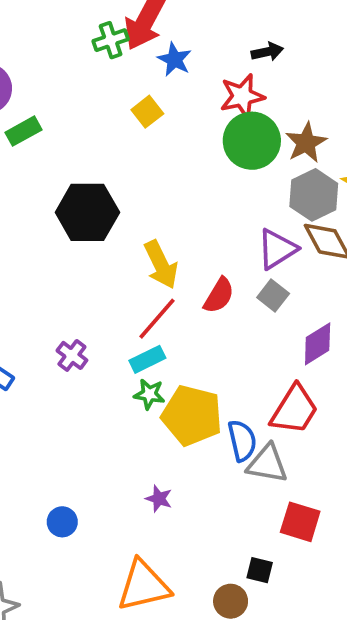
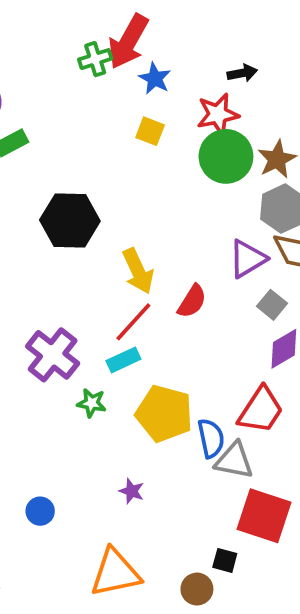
yellow square: (147, 112) -> (150, 131), moved, turned -32
gray square: (273, 295) -> (272, 305), moved
purple cross: (72, 355) -> (53, 355), size x1.8
green star: (149, 394) -> (92, 403), moved
red square: (300, 522) -> (264, 516), size x1.4

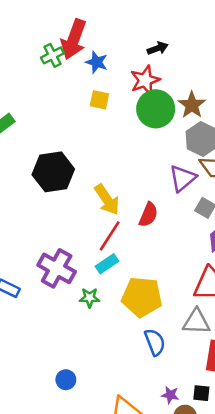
blue semicircle: (211, 438) -> (155, 342), moved
purple star: (132, 491) -> (170, 395), moved

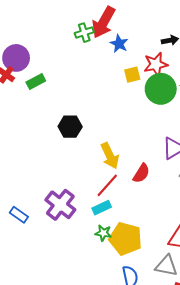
yellow square: (99, 100) -> (132, 75), moved, turned -35
black hexagon: (53, 172) -> (70, 127), size x0.7
green star: (90, 298) -> (103, 233), moved

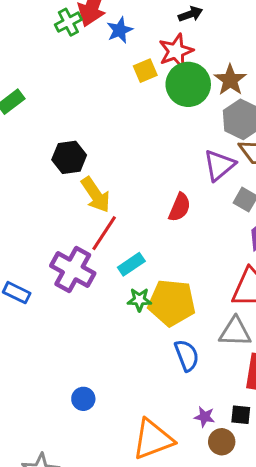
blue star: (119, 44) -> (120, 30), turned 30
yellow arrow: (110, 156) -> (96, 195), moved
red line: (107, 185) -> (104, 233), moved

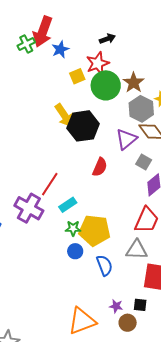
black hexagon: (69, 157) -> (83, 126), moved, size x1.4
yellow arrow: (96, 195) -> (64, 115), moved
blue circle: (83, 399) -> (75, 251), moved

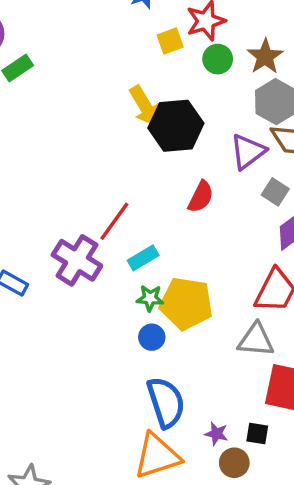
green circle: (106, 85) -> (218, 59), size x0.6
blue semicircle: (104, 265) -> (166, 402), moved, size x1.4

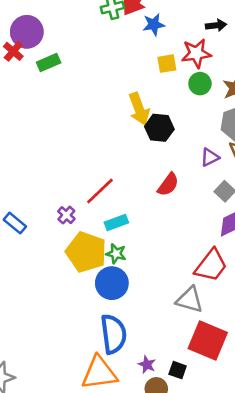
black hexagon: (176, 126) -> (159, 128), size x0.7
purple triangle: (248, 152) -> (210, 157), size x0.7
purple cross: (77, 260) -> (66, 215), size x0.5
yellow pentagon: (186, 304) -> (86, 252), moved
blue circle: (152, 337) -> (112, 283), size x1.6

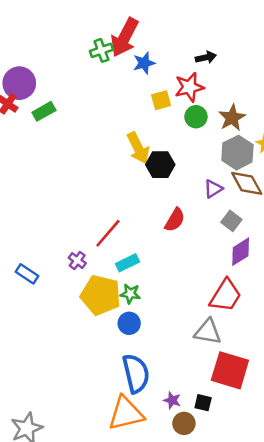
blue circle: (112, 283) -> (129, 323), size x0.7

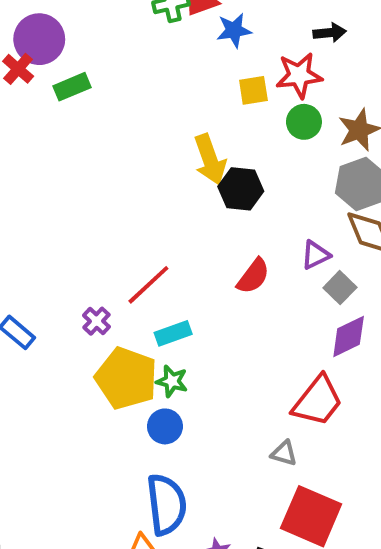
purple triangle: (213, 189) -> (315, 255), moved
gray triangle: (208, 332) -> (284, 453), size x0.6

